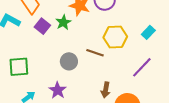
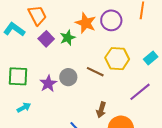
purple star: (58, 90) -> (48, 84), moved

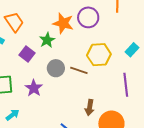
purple square: (46, 39) -> (27, 54), moved
gray circle: (68, 77) -> (56, 68), moved
purple line: (140, 92) -> (126, 85), turned -50

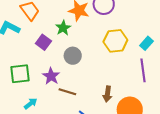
cyan rectangle: (132, 50) -> (146, 43), moved
brown line: (79, 70) -> (67, 92), moved

